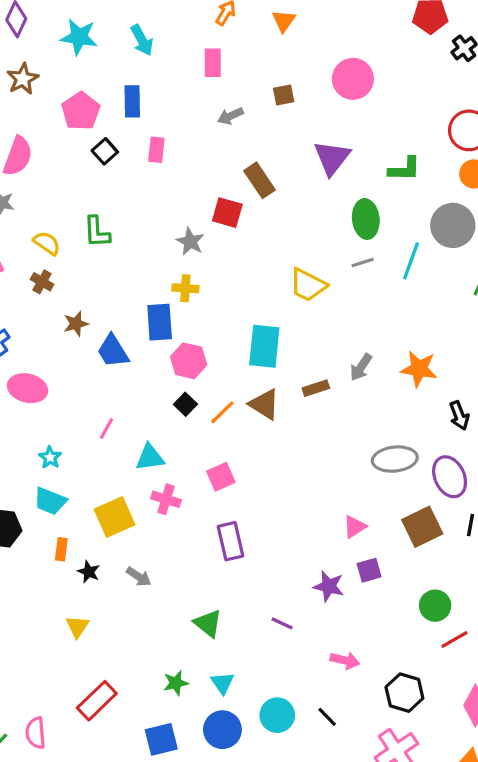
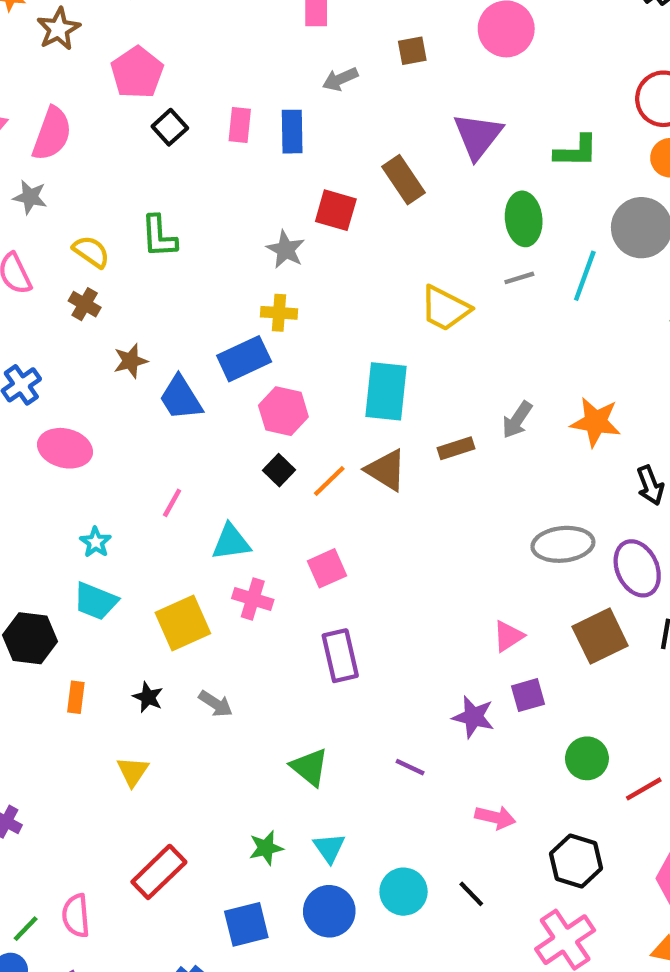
blue rectangle: (132, 101) -> (292, 132), moved
brown rectangle: (259, 180) -> (404, 180), moved
blue rectangle: (160, 322) -> (244, 359), turned 69
orange rectangle: (61, 549) -> (76, 697), moved
green circle: (435, 606) -> (587, 758), moved

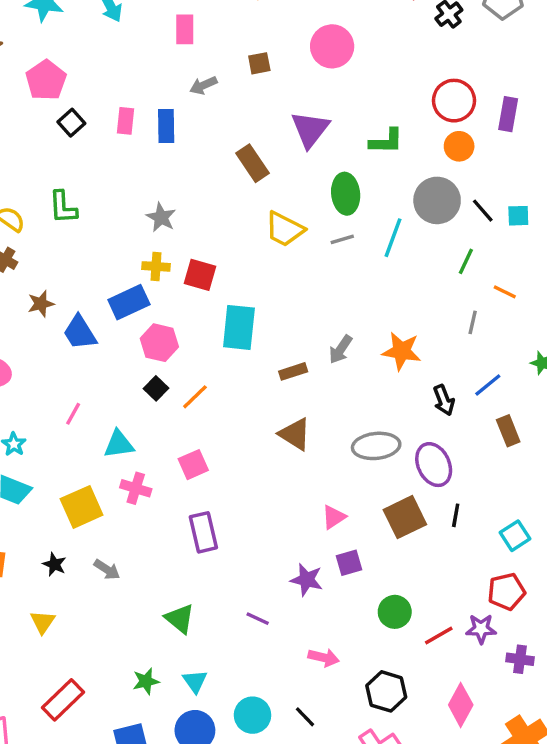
red square: (336, 210) -> (200, 275), moved
yellow trapezoid: (445, 308) -> (285, 229), moved
brown triangle: (386, 470) -> (295, 434), moved

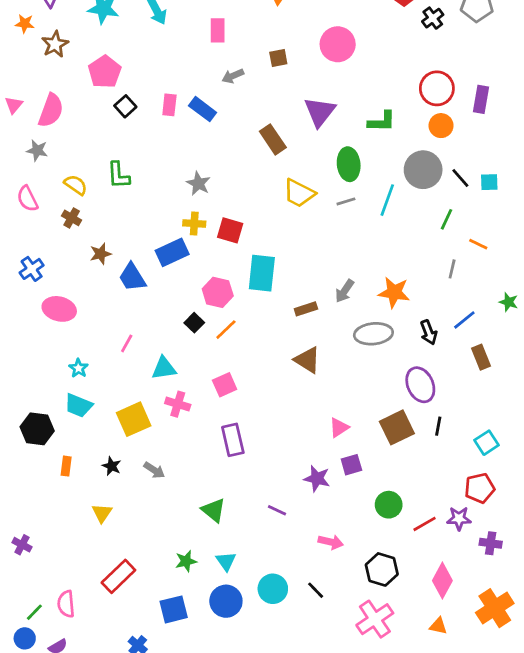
blue rectangle: (166, 126) -> (203, 109), turned -52
pink hexagon: (159, 343) -> (218, 292), moved
gray ellipse: (376, 446) -> (373, 334), moved

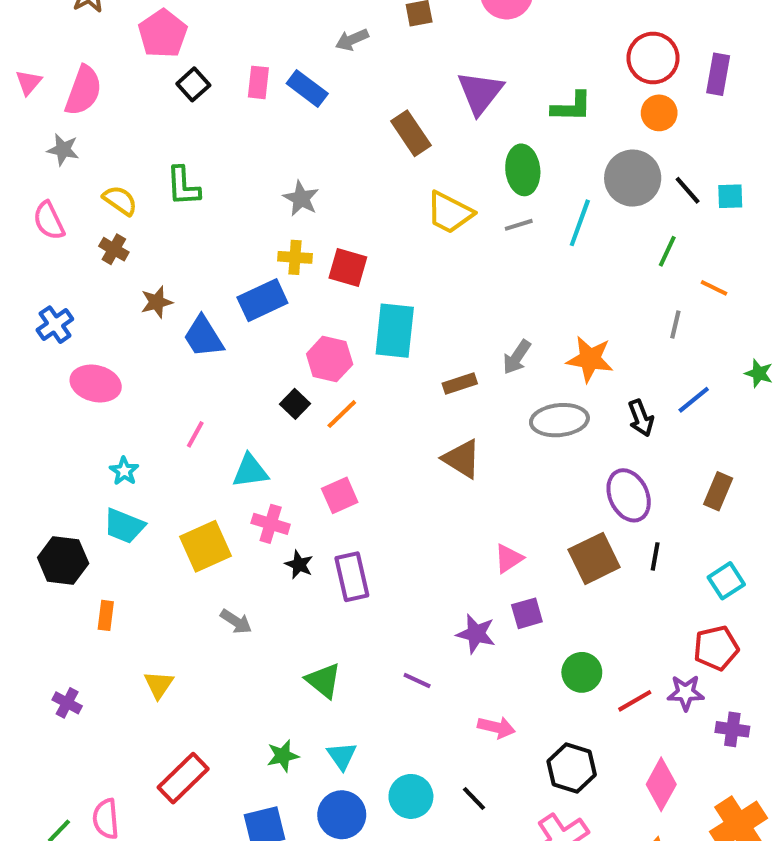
brown rectangle: (481, 357) -> (718, 491), moved, turned 45
black star: (112, 466) -> (299, 565), moved
purple cross: (22, 545) -> (67, 703), moved

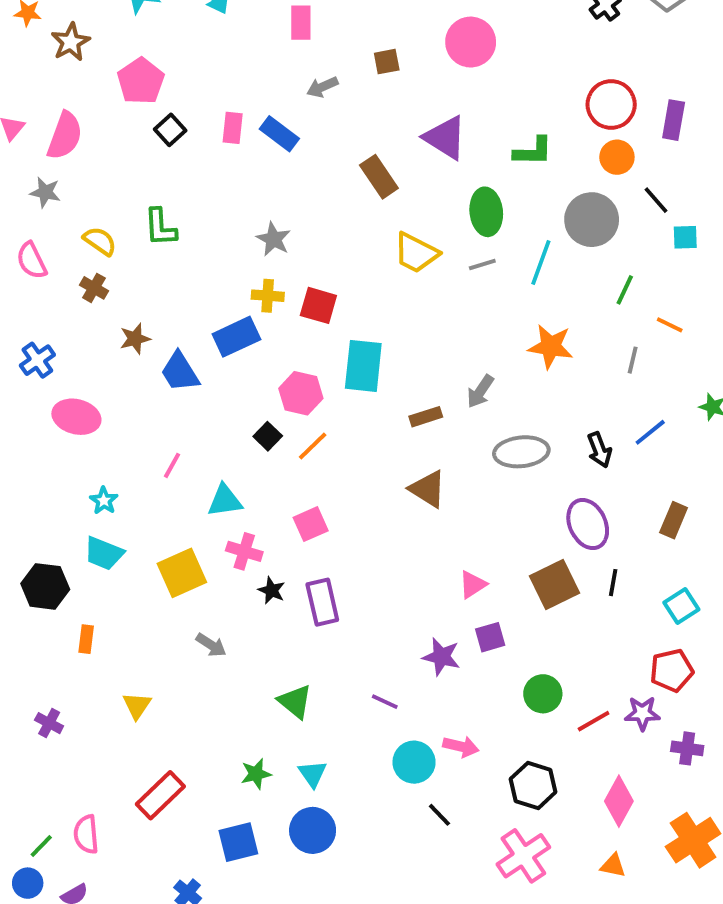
purple triangle: (480, 93) -> (445, 138), turned -36
black line: (688, 190) -> (656, 200), moved
orange star: (590, 359) -> (551, 346), moved
cyan circle: (411, 796) -> (414, 762), moved

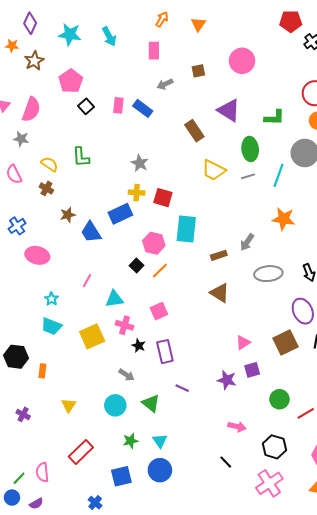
black hexagon: (45, 586) -> (16, 357), moved
gray arrow: (211, 645) -> (126, 375), moved
purple line: (385, 702) -> (182, 388), moved
cyan circle: (414, 762) -> (115, 405), moved

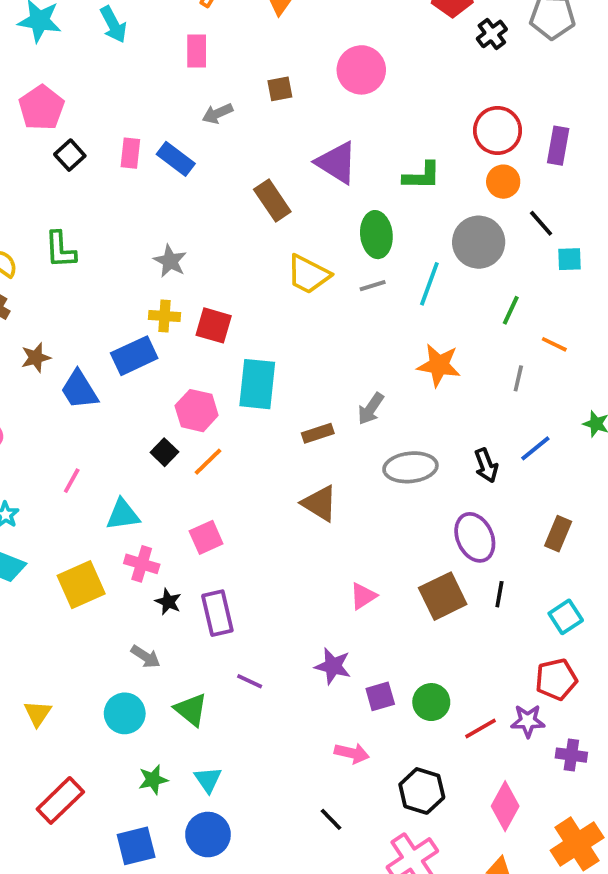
purple square: (252, 370) -> (380, 696), moved

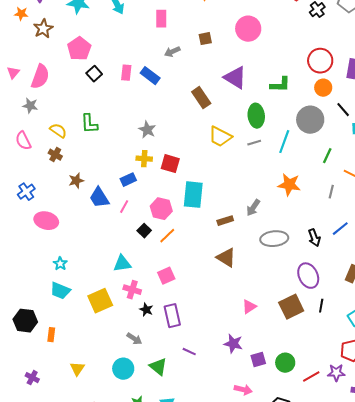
blue rectangle: (134, 356) -> (128, 180), size x0.7
pink line: (72, 481) -> (124, 207), moved

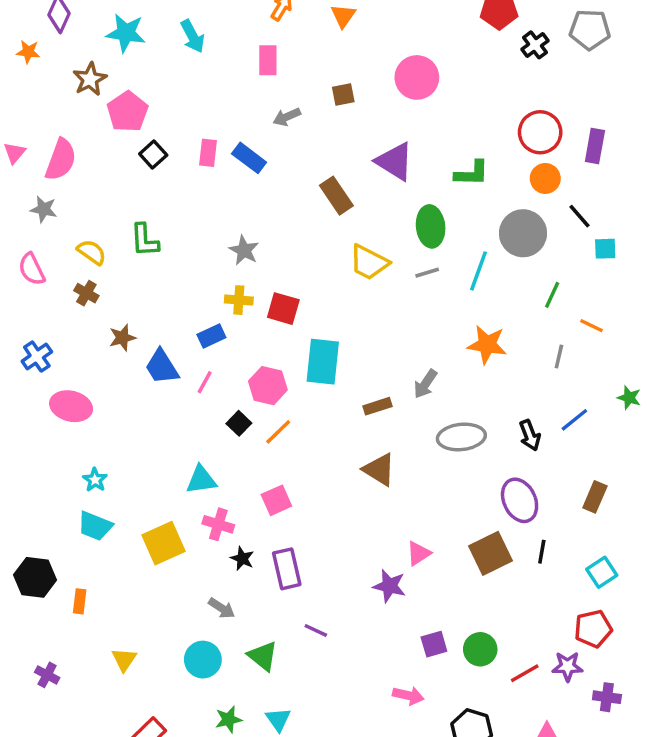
brown star: (43, 29) -> (90, 79), moved
purple star: (233, 344) -> (389, 586), moved

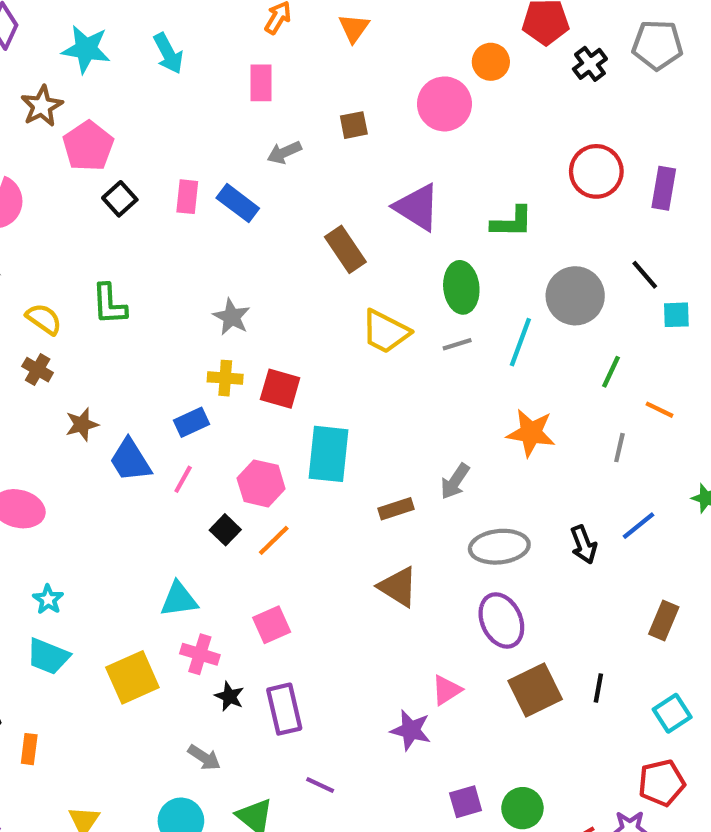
orange circle: (545, 178) -> (491, 62), moved
purple ellipse: (520, 500) -> (501, 620), moved

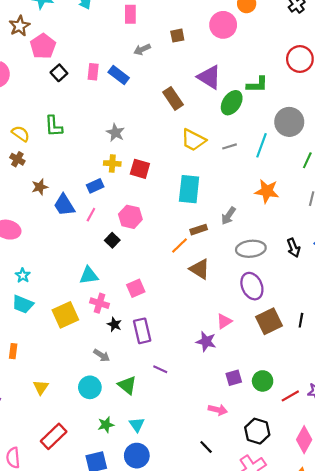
green ellipse: (461, 287) -> (232, 103), moved, turned 40
cyan rectangle: (329, 454) -> (189, 189), moved
orange line: (274, 540) -> (179, 246), moved

